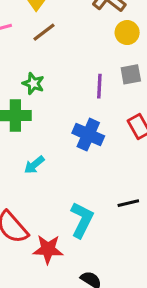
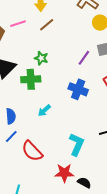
purple line: (99, 86) -> (84, 58), turned 35
red star: (48, 249) -> (64, 173), moved

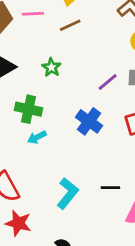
green cross: (31, 79) -> (28, 109), moved
red star: (64, 173) -> (18, 223), moved

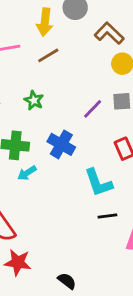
blue cross: (89, 121) -> (61, 144), moved
cyan L-shape: (68, 193) -> (98, 183), moved, turned 128

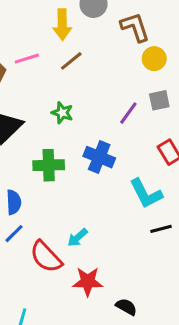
brown L-shape: (109, 33) -> (135, 27), turned 36
cyan arrow: (27, 173) -> (78, 238), moved
red star: (18, 262) -> (88, 282), moved

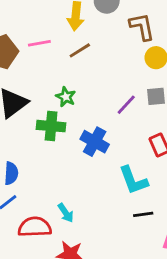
green cross: (49, 165) -> (51, 126), moved
cyan arrow: (78, 238) -> (66, 213), turned -90
red semicircle: (46, 257) -> (35, 227), turned 124

